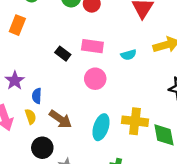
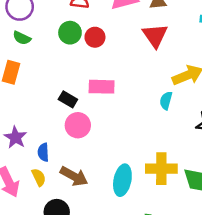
cyan semicircle: (129, 55) -> (166, 101), moved, turned 128
pink circle: (95, 79) -> (78, 125), moved

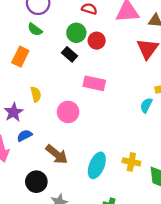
black rectangle: (68, 99) -> (69, 54), moved
blue semicircle: (43, 152) -> (25, 136), moved, turned 56
yellow cross: (161, 169) -> (131, 162), size x0.7
yellow semicircle: (39, 177) -> (36, 94), moved

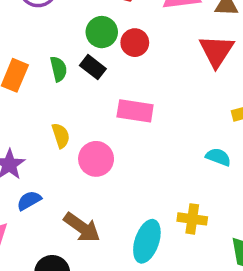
green semicircle: (35, 29) -> (59, 69), moved, turned -136
yellow semicircle: (36, 94) -> (61, 136), moved
cyan semicircle: (146, 105) -> (218, 157), moved, turned 88
yellow cross: (131, 162) -> (192, 219), moved

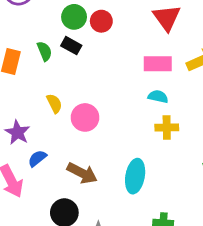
pink rectangle: (135, 111) -> (158, 64), moved
cyan semicircle: (218, 157) -> (158, 97), moved
yellow cross: (192, 219) -> (167, 127), moved

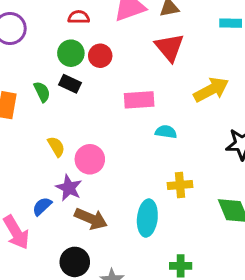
pink rectangle: (158, 64) -> (139, 100), moved
yellow cross: (167, 127) -> (180, 185), moved
purple star: (17, 132) -> (69, 188), moved

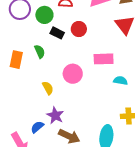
green circle: (71, 53) -> (44, 15), moved
black rectangle: (70, 84) -> (57, 33), moved
pink circle: (90, 159) -> (73, 74), moved

